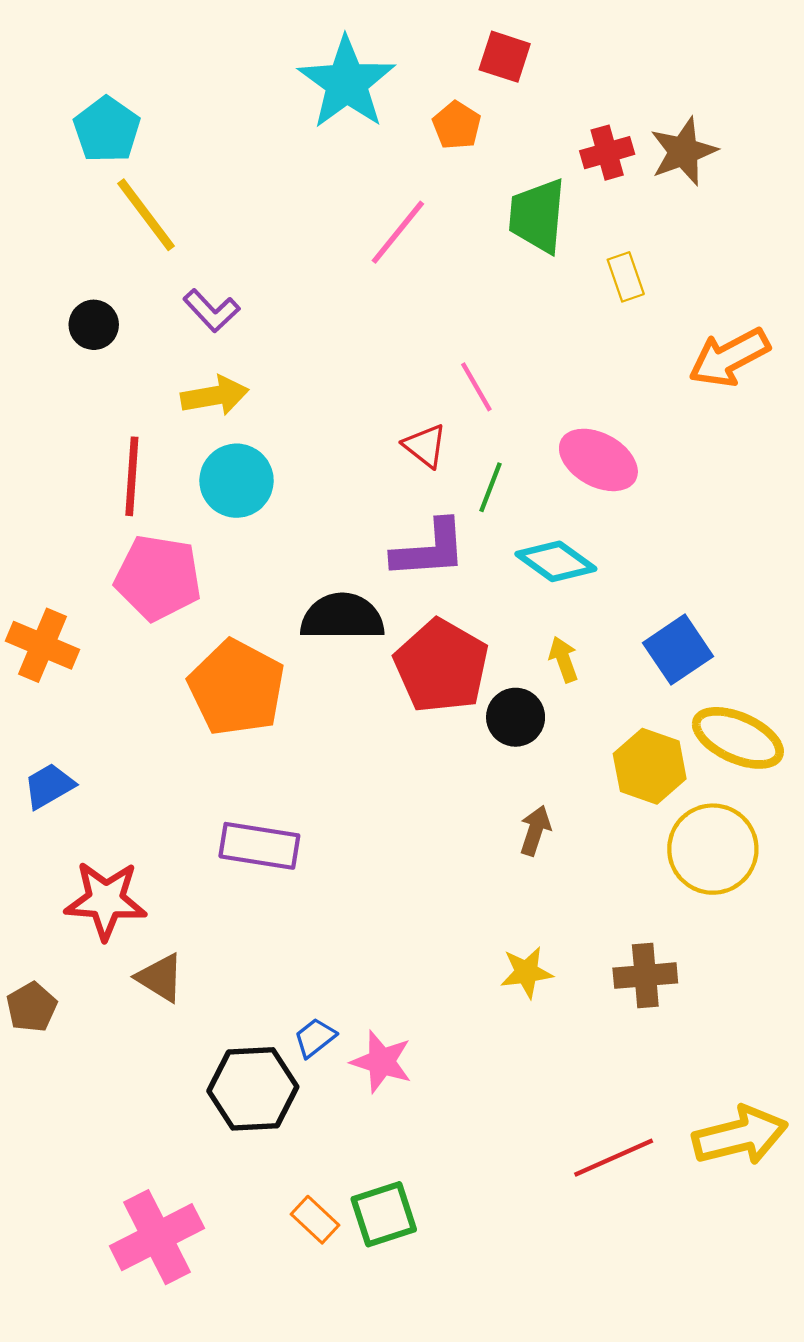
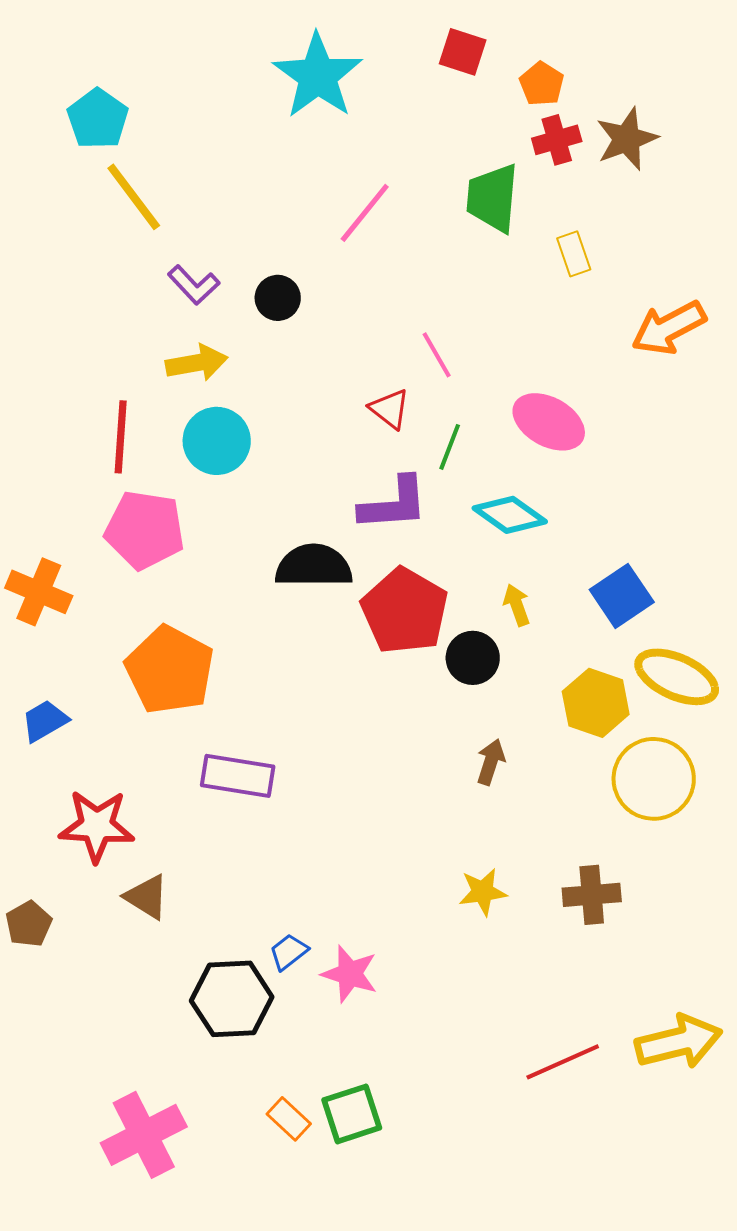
orange pentagon: (457, 125) -> (542, 84), moved
black circle: (94, 325) -> (278, 298), moved
orange pentagon: (237, 688) -> (170, 670), moved

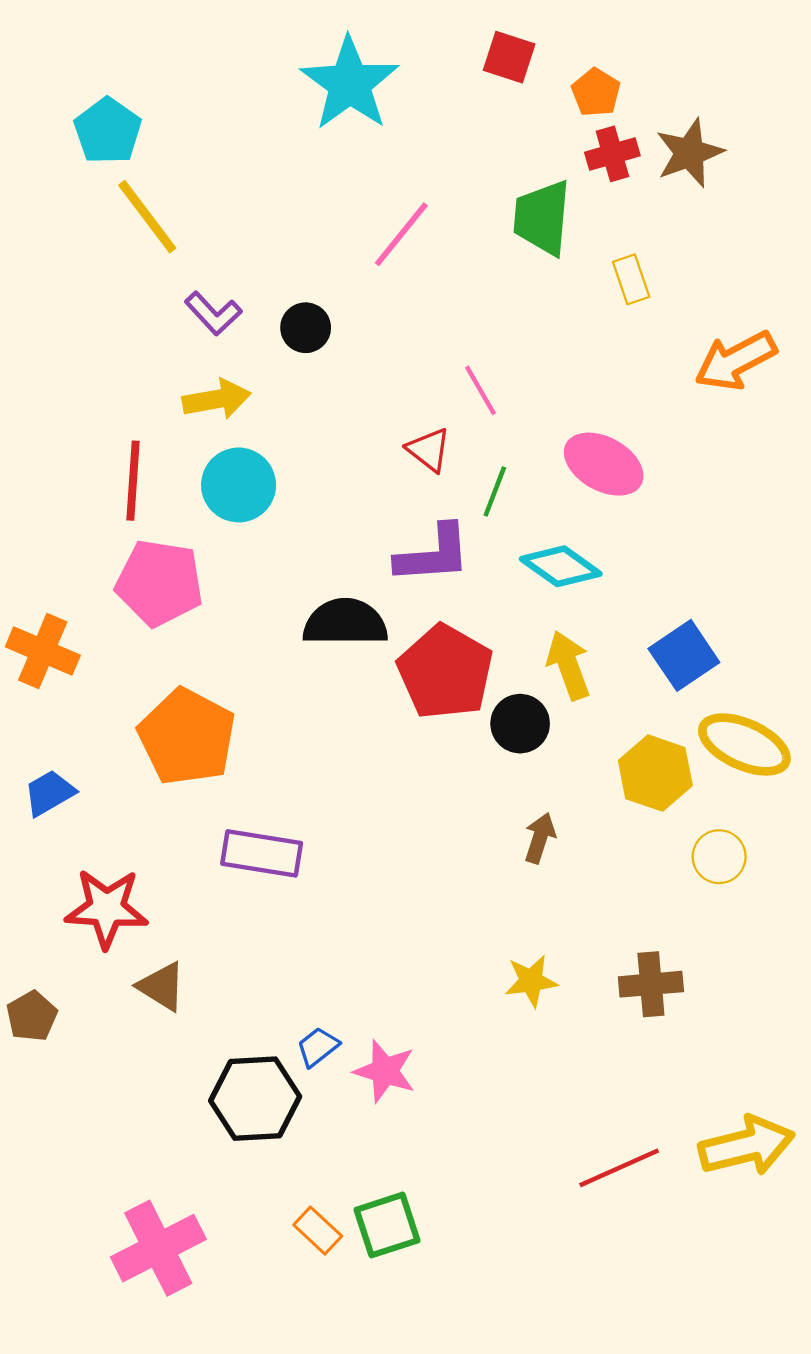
yellow arrow: (517, 605) -> (568, 665), size x1.5
yellow circle: (654, 779) -> (719, 857), size x0.6

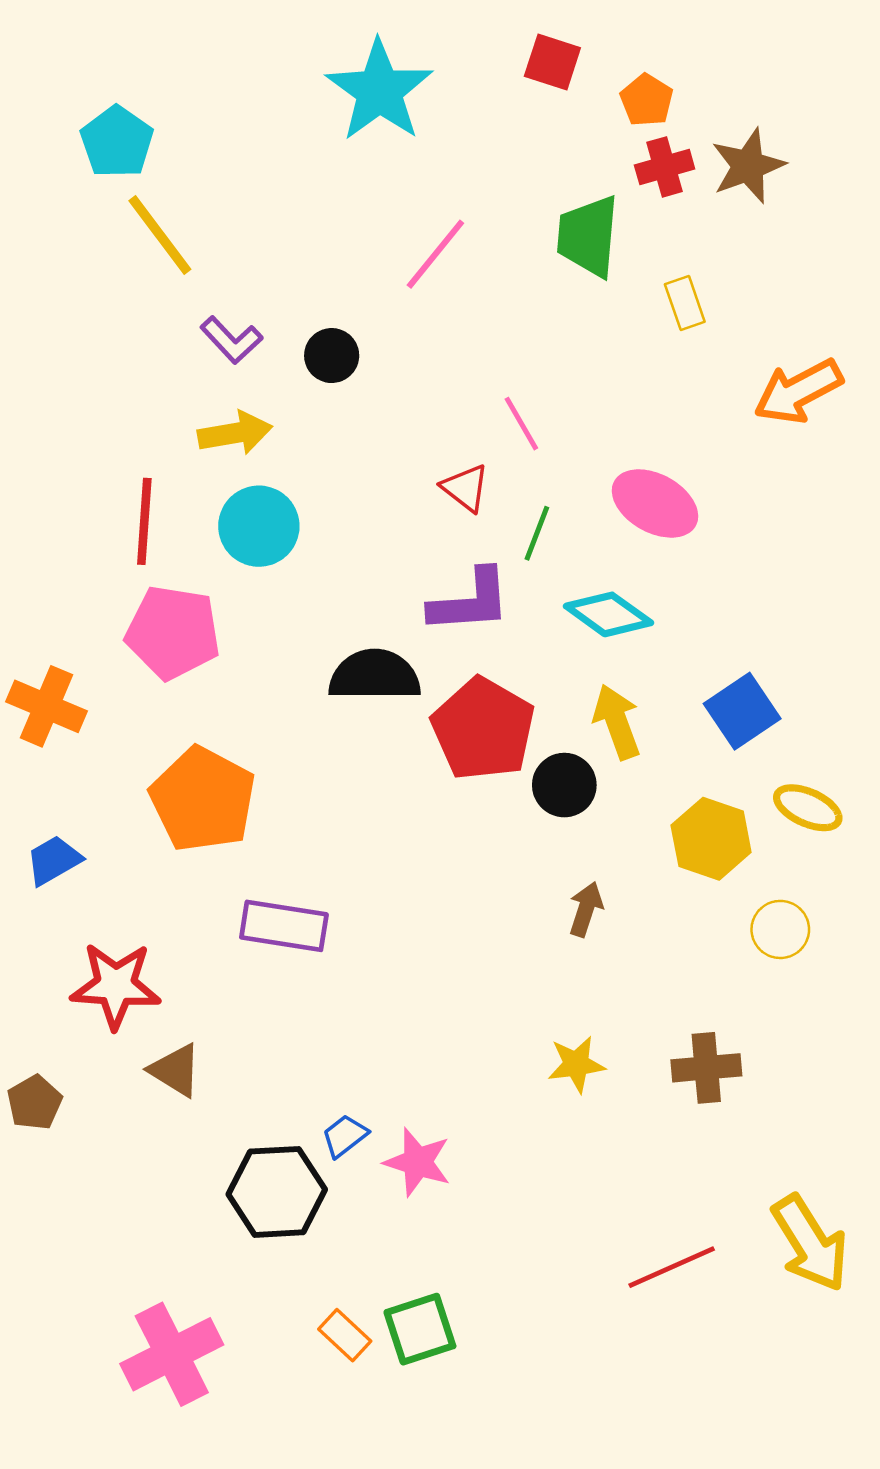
yellow ellipse: (744, 744) -> (808, 808), size x0.7
yellow arrow: (747, 1146) -> (810, 1243), turned 72

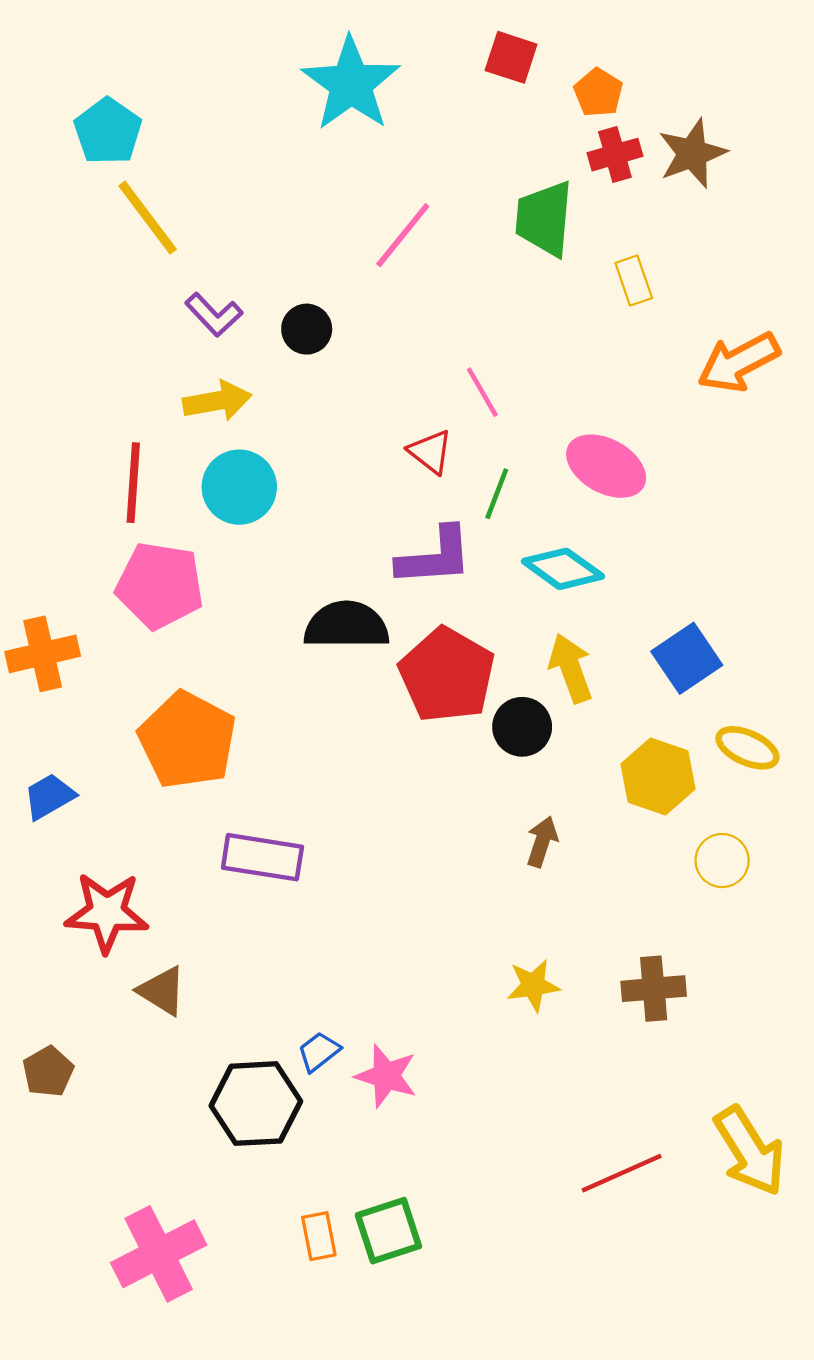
orange cross: (46, 706) -> (43, 654), turned -36
brown pentagon: (35, 1102) -> (48, 1072), moved
orange rectangle: (345, 1335) -> (319, 1236), turned 36

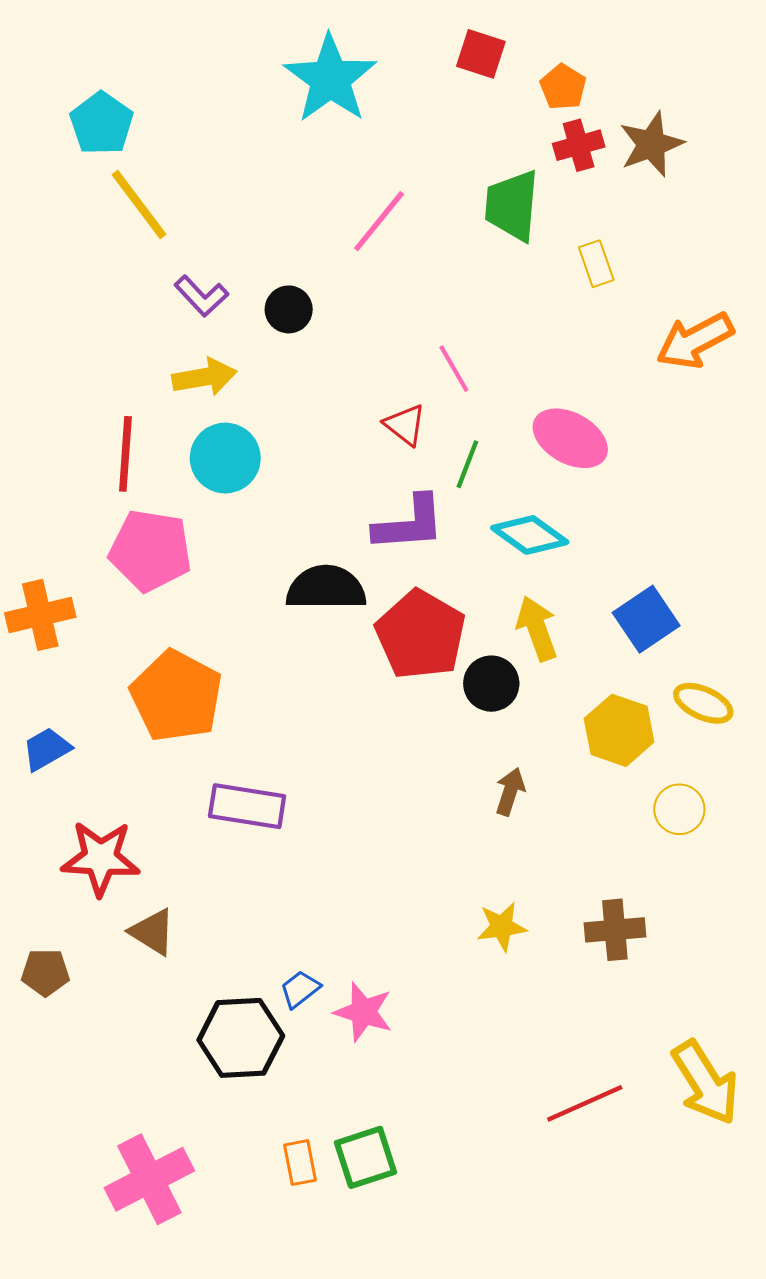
brown pentagon: (48, 1072) -> (45, 972), moved, turned 30

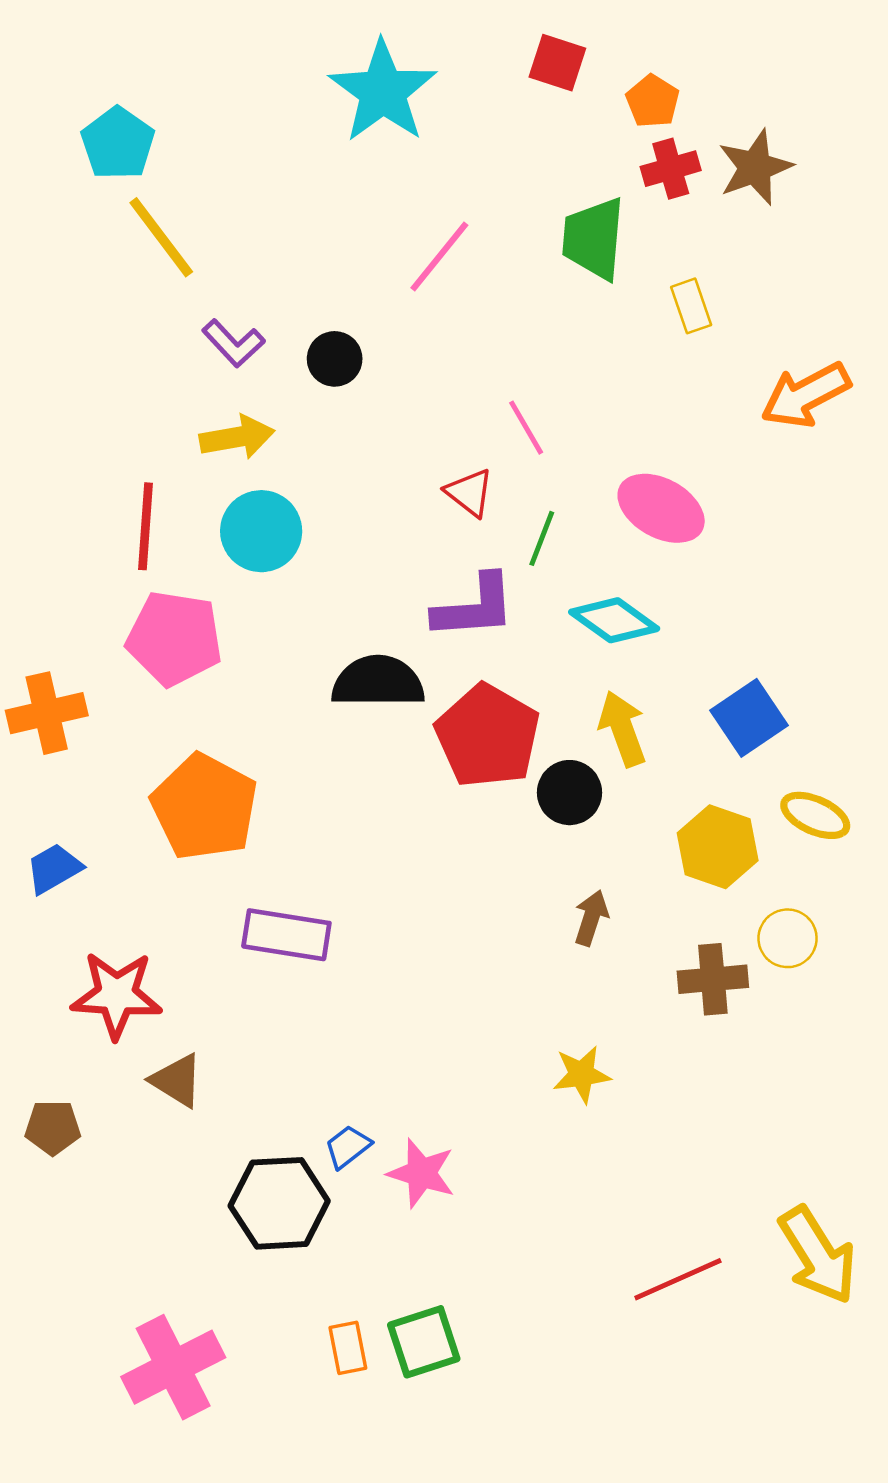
brown cross: (615, 930) -> (713, 979), moved

